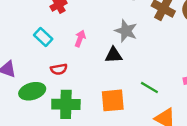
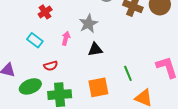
gray star: (126, 31) -> (88, 24), moved, turned 30
green line: (149, 87) -> (128, 73), turned 42

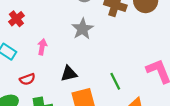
gray star: (88, 24) -> (82, 29), moved
black triangle: (95, 49) -> (69, 74), moved

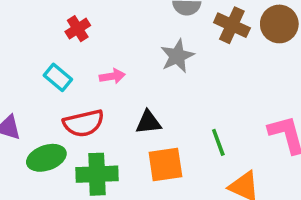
pink arrow: (42, 47) -> (112, 76), turned 63
red semicircle: (27, 79) -> (84, 123), size x1.6

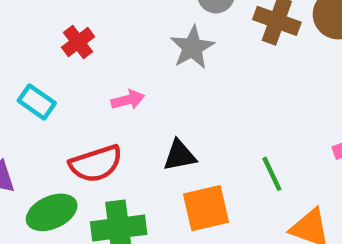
gray star: (177, 56) -> (192, 47), moved
cyan rectangle: (58, 77) -> (37, 102), moved

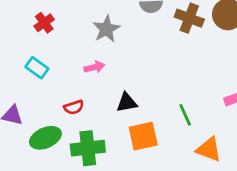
red cross: (78, 42) -> (44, 23), moved
gray star: (192, 47) -> (106, 29), moved
red semicircle: (96, 164) -> (74, 107), size x0.6

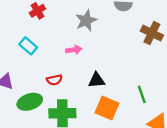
brown cross: (189, 18) -> (152, 33), moved
orange square: (143, 136) -> (107, 108), turned 30

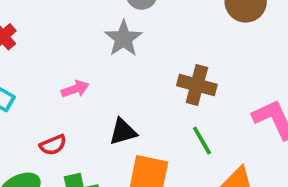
gray star: (86, 21) -> (123, 38), moved
brown cross: (152, 33) -> (197, 85), moved

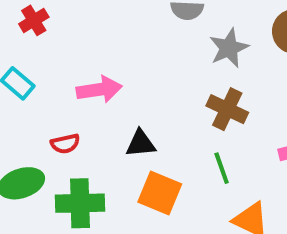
gray star: (123, 38) -> (229, 48), moved
pink arrow: (75, 89) -> (99, 89), size x1.5

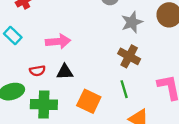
black triangle: (141, 144) -> (65, 72), moved

